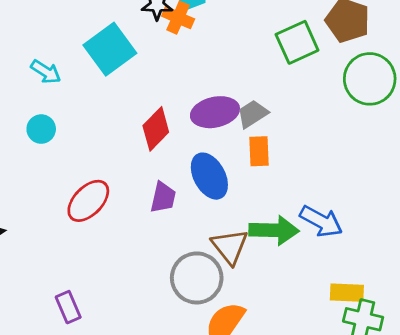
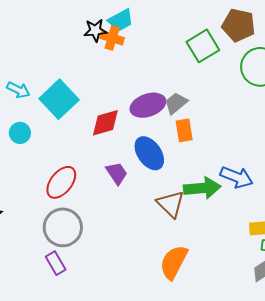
cyan square: (110, 49) -> (59, 99), moved
red diamond: (156, 129) -> (105, 123), turned 36
purple trapezoid: (163, 197) -> (117, 173), turned -40
gray circle: (197, 278) -> (63, 227), moved

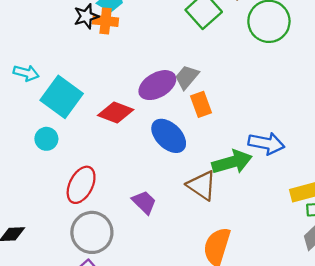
cyan arrow: (18, 90) -> (26, 73), moved
red diamond: (105, 123) -> (116, 112), turned 48
cyan circle: (20, 133) -> (46, 139), moved
purple trapezoid: (117, 173) -> (144, 202), moved

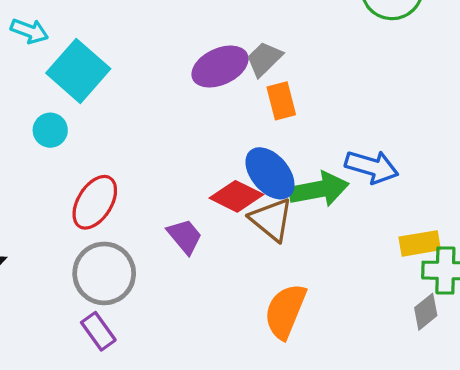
red diamond: (116, 112) -> (236, 196), moved
blue ellipse: (169, 136) -> (270, 173), moved

